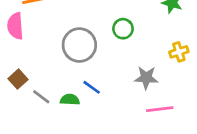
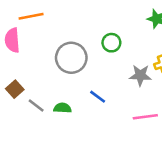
gray star: (146, 78) -> (140, 75), moved
blue line: (92, 87) -> (98, 97), moved

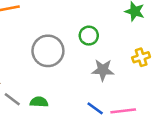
gray star: (140, 75) -> (103, 70), moved
blue line: (98, 97) -> (95, 108), moved

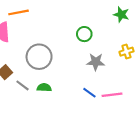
gray circle: (48, 51) -> (39, 57), moved

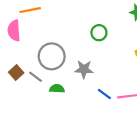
gray star: (96, 62) -> (84, 69), moved
gray line: (23, 85) -> (35, 77), moved

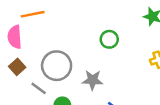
brown square: (16, 72) -> (17, 67), moved

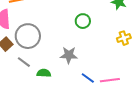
gray circle: (57, 66) -> (28, 36), moved

